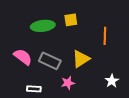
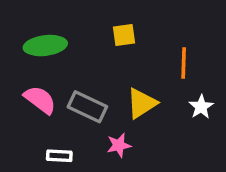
green ellipse: (43, 26) -> (45, 46), moved
white star: (112, 81) -> (201, 107), moved

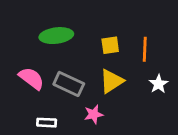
yellow square: (124, 35) -> (110, 45), moved
green ellipse: (45, 46) -> (56, 36), moved

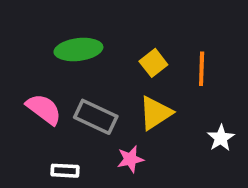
yellow square: (110, 45) -> (153, 63), turned -30
white star: (159, 84) -> (221, 138), moved

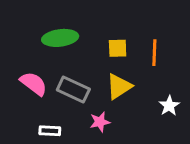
yellow square: (153, 63) -> (118, 48), turned 36

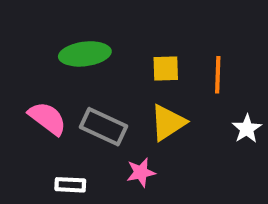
white star: (169, 106) -> (247, 129), moved

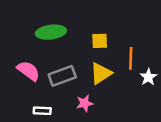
orange line: (218, 75) -> (131, 58), moved
gray rectangle: (104, 127) -> (62, 76), turned -45

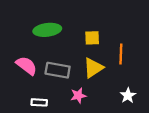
gray rectangle: (62, 76) -> (58, 70), turned 30
white star: (148, 77) -> (128, 96), moved

